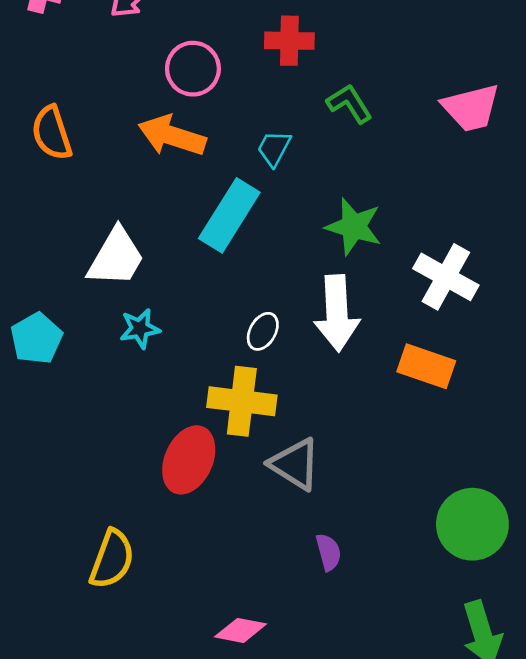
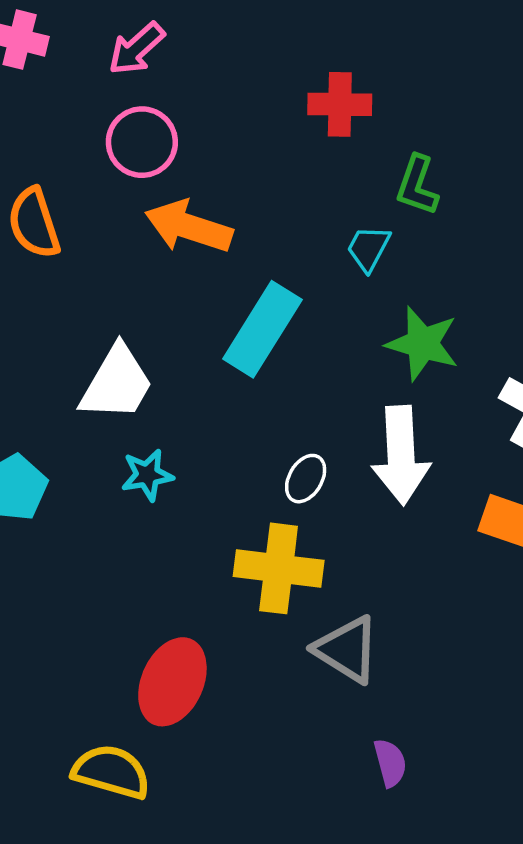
pink circle: (193, 69) -> (142, 142), moved
green L-shape: (349, 104) -> (417, 185), turned -129
cyan trapezoid: (274, 148) -> (369, 248), moved
red ellipse: (189, 460) -> (172, 682), moved
yellow semicircle: (112, 559) -> (111, 772), turned -94

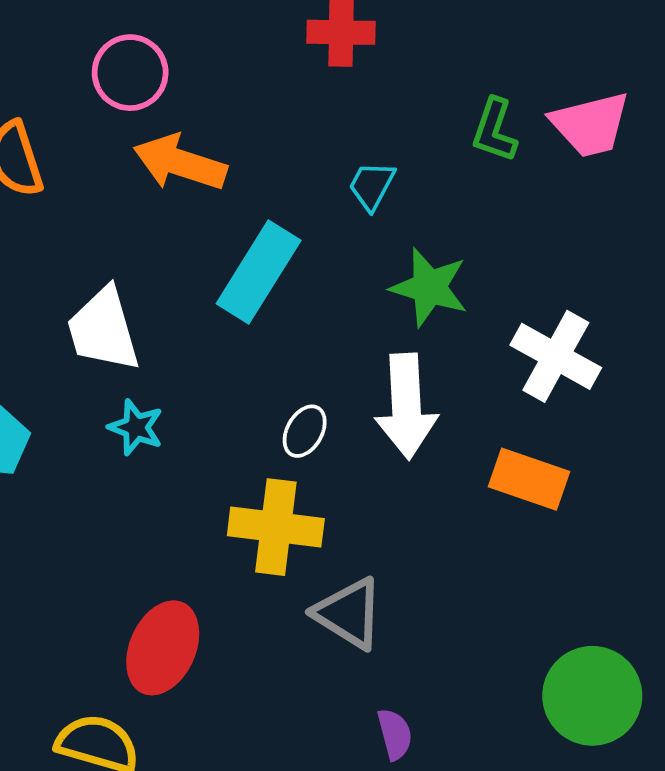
green L-shape: (417, 185) -> (494, 130), moved
white trapezoid: (117, 383) -> (103, 330), turned 134
cyan star: (147, 475) -> (136, 427), turned 30

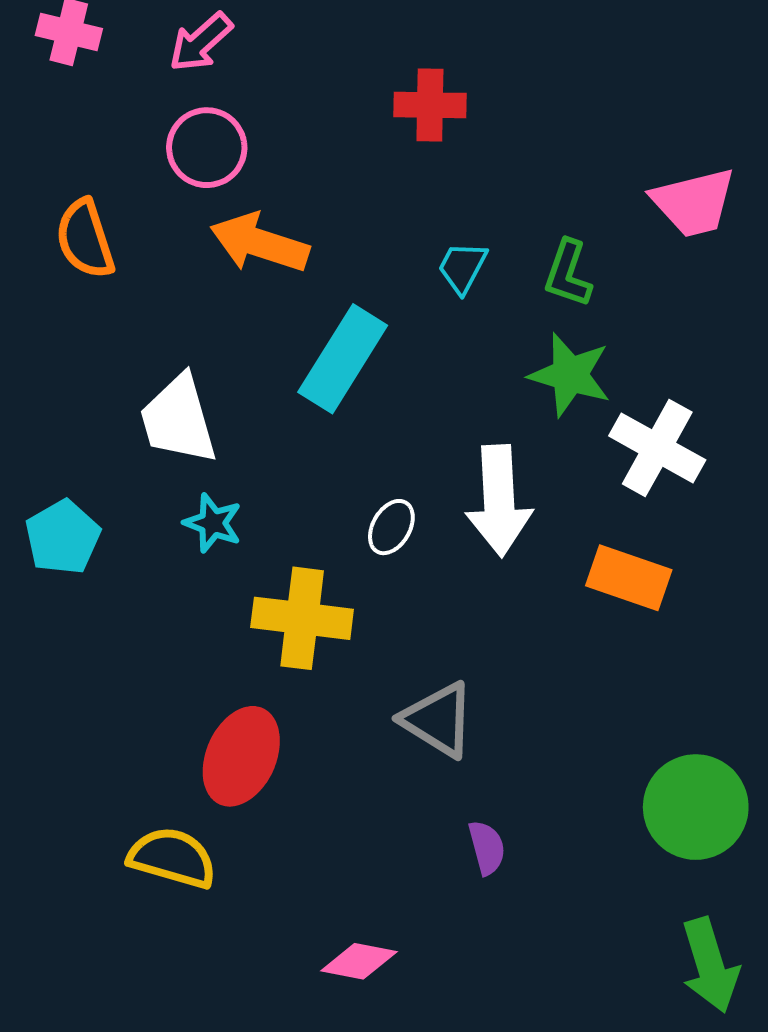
green L-shape: (494, 130) -> (568, 273), moved
green star: (429, 287) -> (570, 375), moved
yellow cross: (276, 527) -> (302, 618), moved

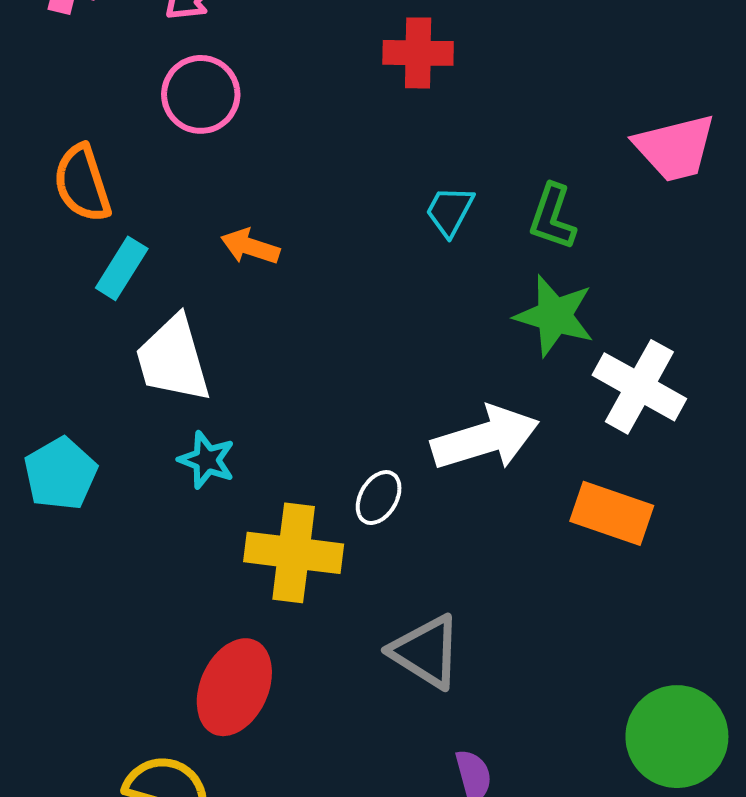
orange arrow: (260, 243) -> (250, 247), moved, size x0.6
cyan rectangle: (343, 359) -> (122, 268), moved, size x0.6
white arrow: (499, 501) -> (485, 438), turned -104
white ellipse: (391, 527) -> (379, 498), moved

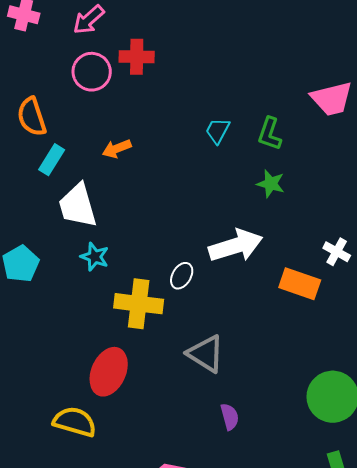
red cross: (418, 53) -> (137, 57), moved
orange arrow: (250, 247) -> (117, 149), turned -40
green star: (554, 316) -> (271, 184), size x0.7
white cross: (639, 387) -> (337, 252), moved, size x0.6

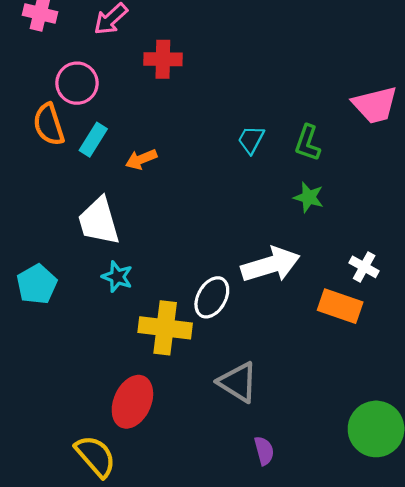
pink circle: (92, 72) -> (77, 83), moved
cyan rectangle: (52, 160) -> (93, 140), moved
white cross: (337, 252) -> (364, 267), moved
white ellipse: (182, 276) -> (212, 297), size x1.4
yellow semicircle: (75, 422) -> (95, 456), turned 33

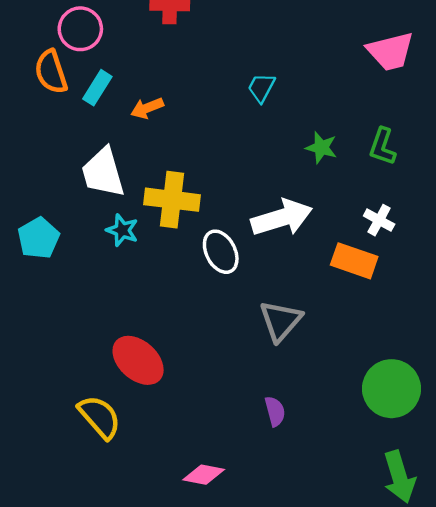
green L-shape: (308, 143) -> (382, 146), moved
white ellipse: (212, 297) -> (221, 252), turned -57
yellow cross: (165, 328) -> (172, 200), moved
gray triangle: (238, 382) -> (281, 321), moved, turned 39
red ellipse: (132, 402) -> (138, 360), turned -72

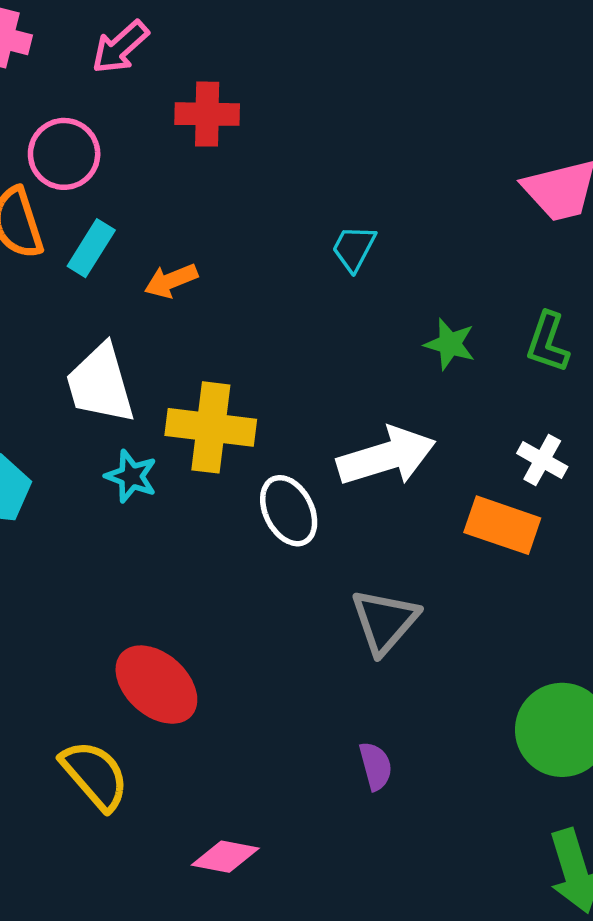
pink diamond: (204, 475) -> (225, 857), moved

